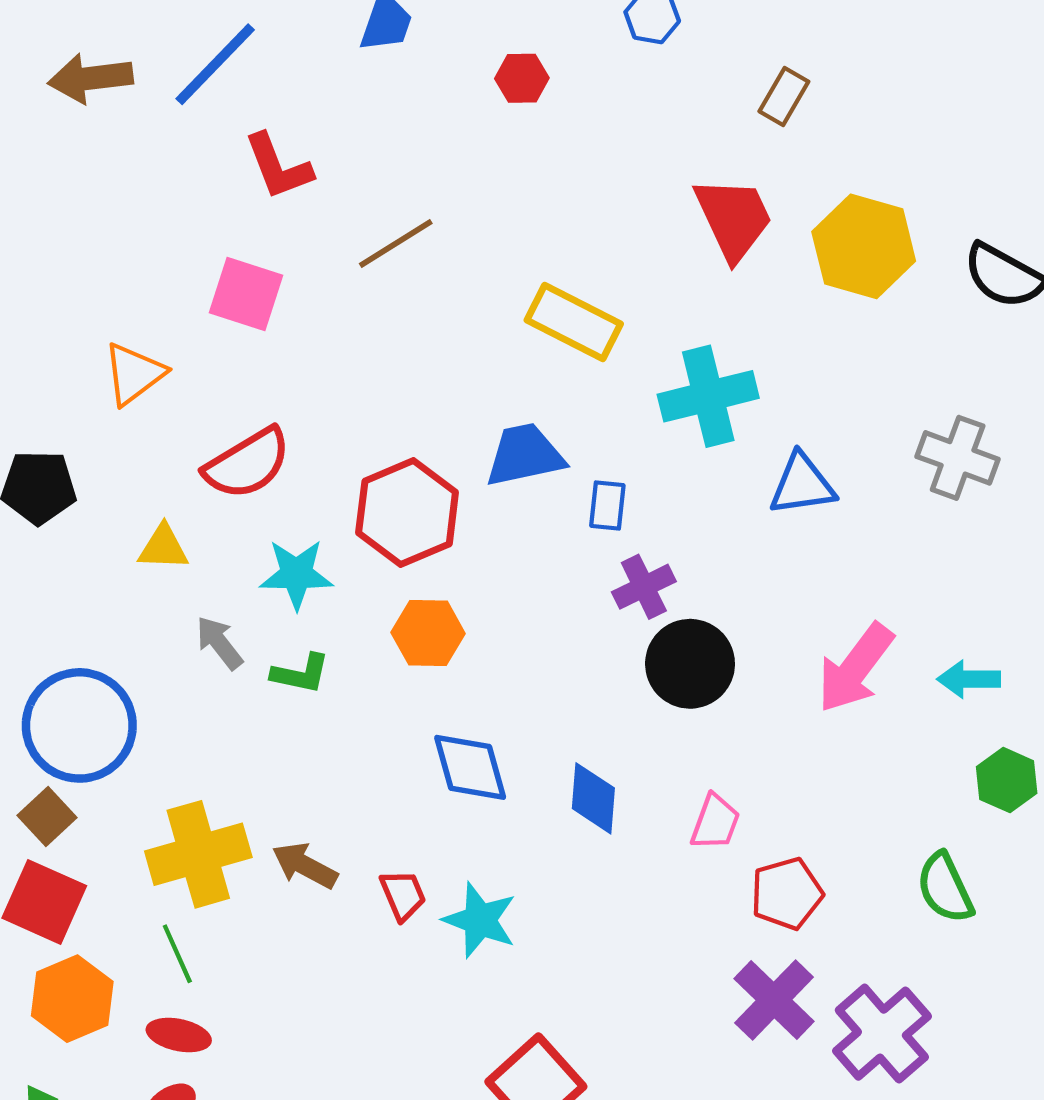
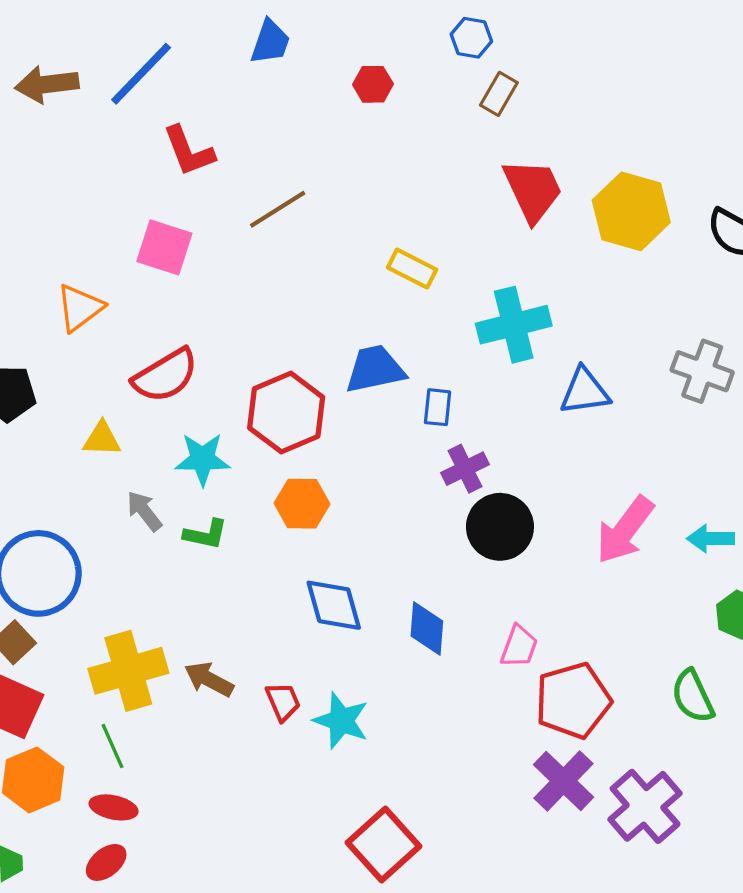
brown rectangle: (784, 96) -> (499, 94), moved
yellow rectangle: (574, 322) -> (412, 269), size x0.7
red pentagon: (787, 894) -> (573, 700), size x1.4

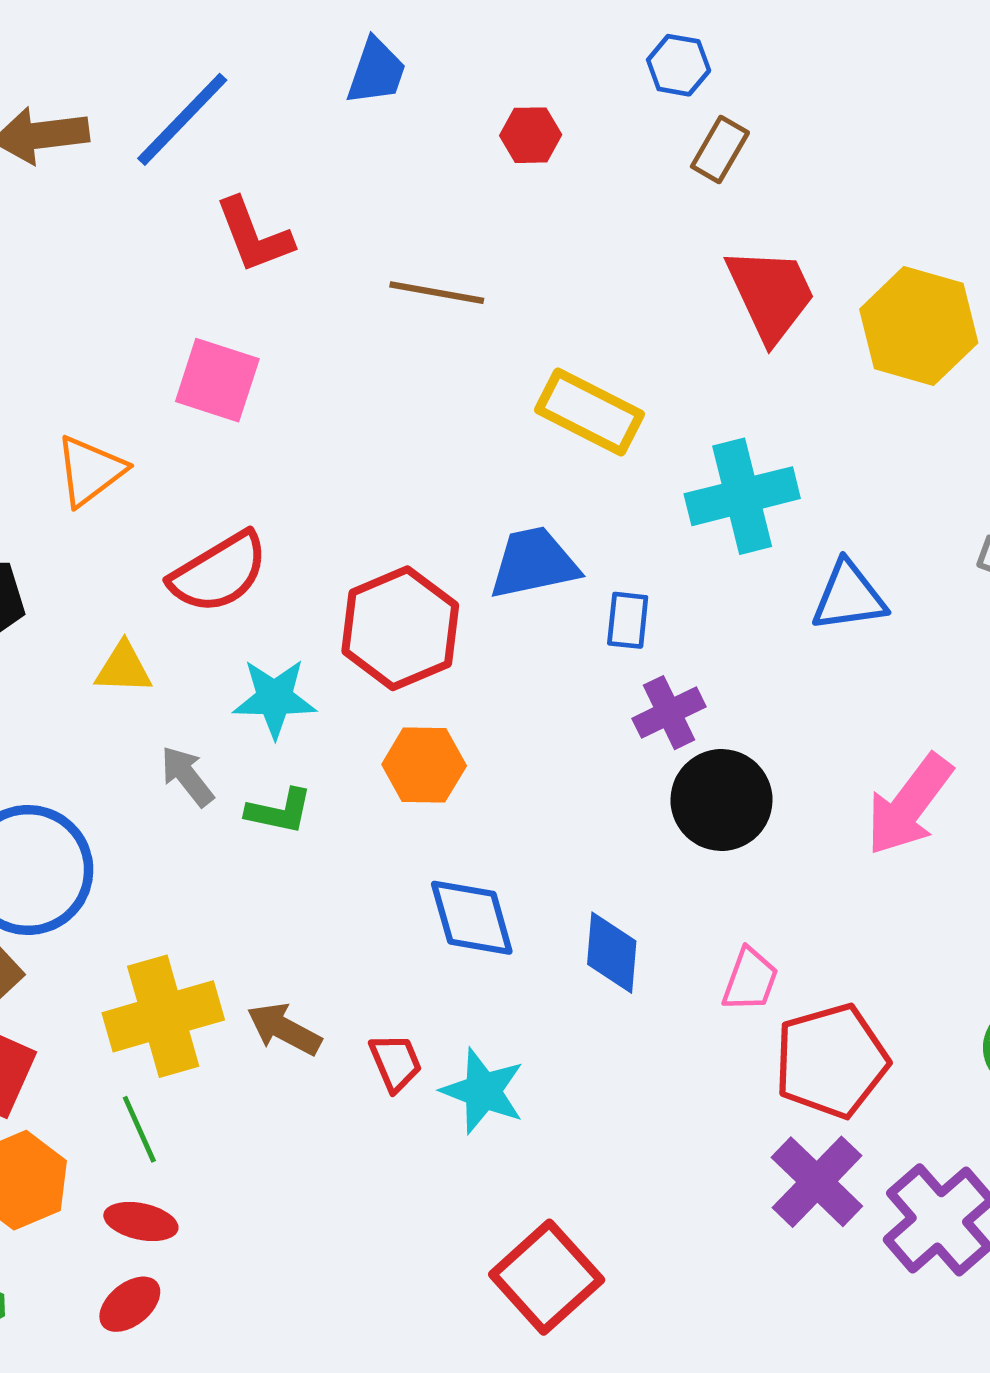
brown line: (278, 209) -> (437, 293), moved, turned 42
yellow rectangle: (412, 269) -> (589, 412), size x1.4

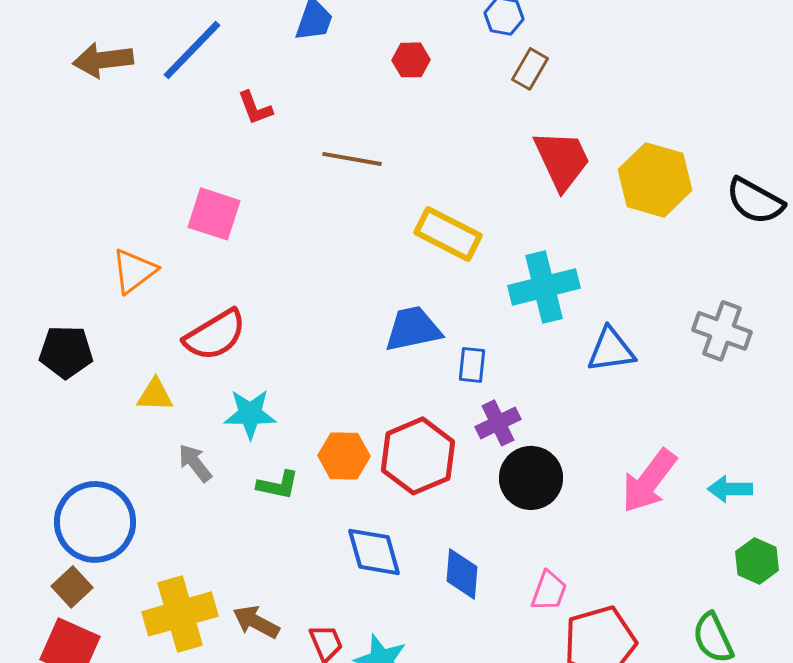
red L-shape: (254, 235) -> (255, 108), moved, size x0.7
red hexagon: (400, 628) -> (418, 456), moved
green L-shape: (279, 811) -> (278, 485), moved

